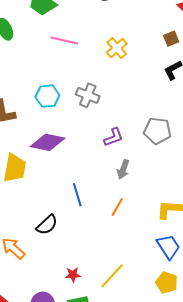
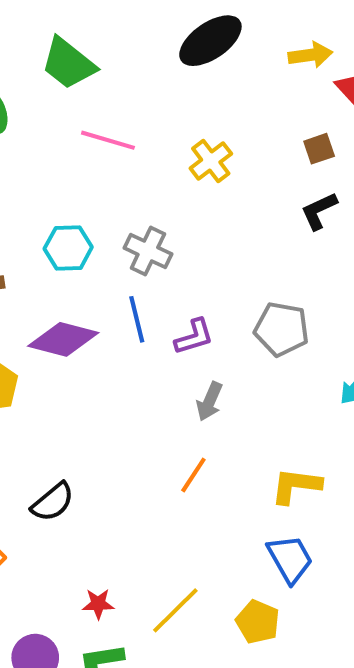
blue line: (77, 195) -> (137, 319), moved
yellow pentagon: (167, 283) -> (258, 622), moved

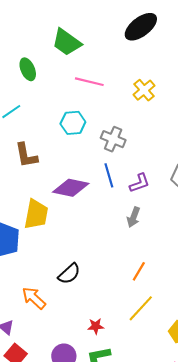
cyan hexagon: (68, 248) -> (73, 123), moved
gray arrow: (210, 401) -> (134, 217), moved
orange line: (193, 475) -> (139, 271), moved
yellow line: (175, 610) -> (141, 308), moved

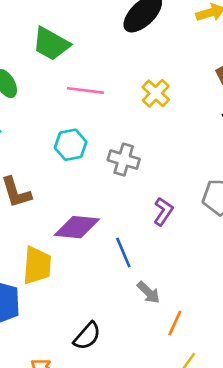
blue line: (109, 175) -> (123, 252), moved
purple L-shape: (140, 183) -> (163, 211), turned -30
gray arrow: (134, 217) -> (148, 292), moved, turned -60

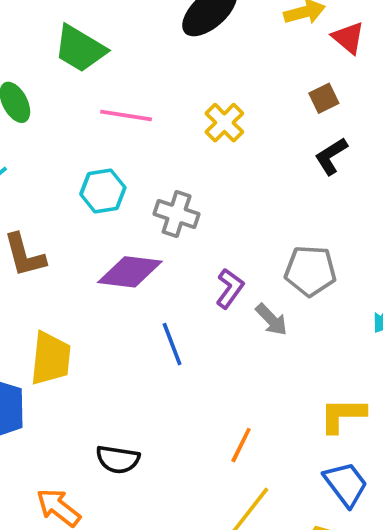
purple diamond: (77, 227) -> (130, 272), moved
gray arrow: (148, 292) -> (271, 320), moved
black semicircle: (87, 336) -> (118, 459), turned 56

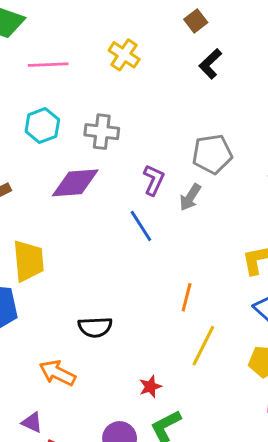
gray arrow: (271, 320) -> (190, 197), turned 88
blue line: (172, 344) -> (141, 226), moved

